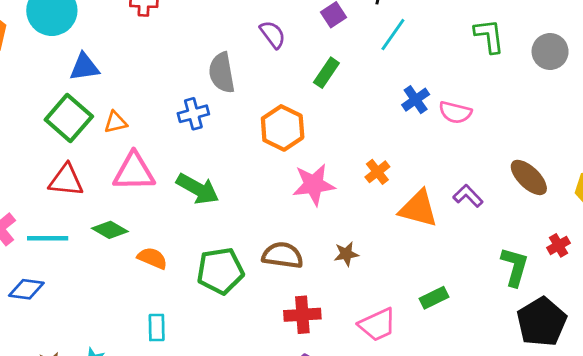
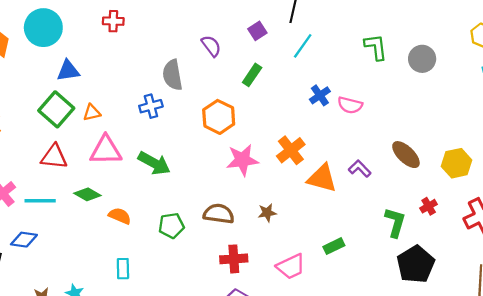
orange cross: (377, 172) -> (291, 150), size x1.5
green pentagon: (220, 271) -> (171, 226), size x0.7

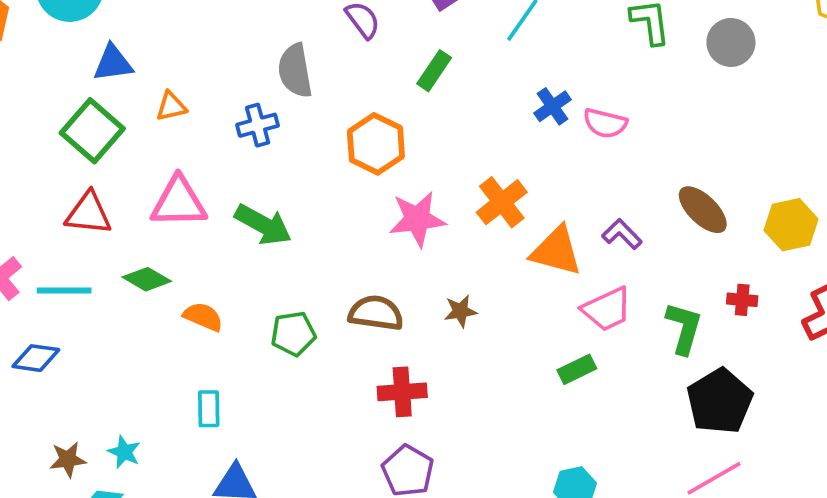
orange triangle: (92, 113) -> (171, 106), moved
red cross: (429, 206) -> (742, 300), turned 35
pink trapezoid: (291, 266) -> (607, 309), moved

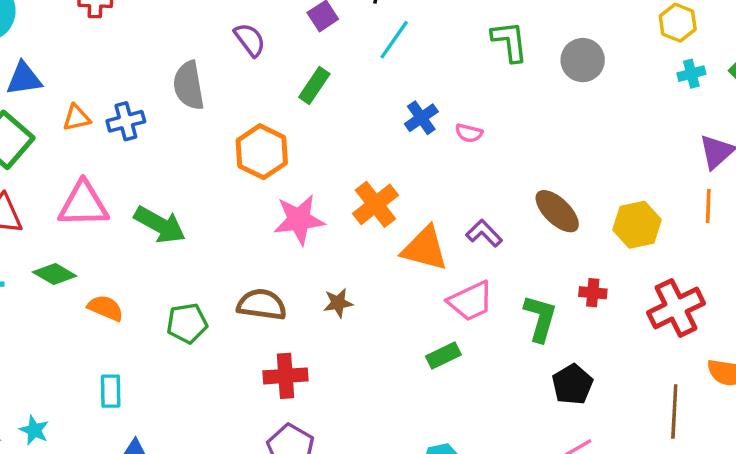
pink semicircle: (605, 123) -> (469, 133), size x0.7
blue cross: (258, 125) -> (126, 121), moved
black pentagon: (720, 401) -> (572, 384), size x0.7

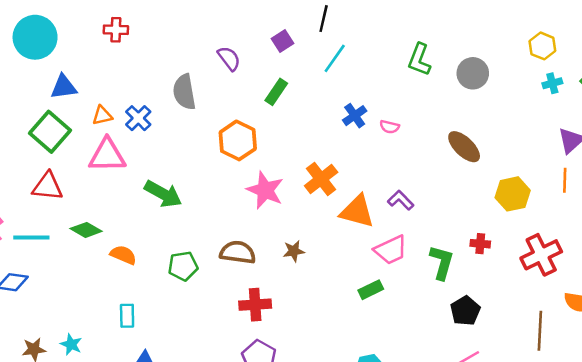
green L-shape: (510, 41) -> (419, 60), turned -152
blue cross: (126, 121) -> (138, 118), turned -30
pink triangle: (83, 204) -> (107, 155), moved
brown ellipse: (557, 211) -> (464, 147), moved
pink star: (299, 220) -> (265, 190), turned 30

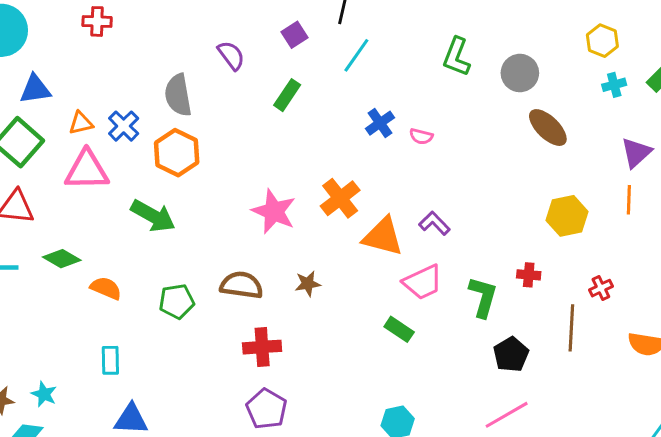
orange hexagon: (238, 140) -> (177, 153), moved
brown ellipse: (464, 147) -> (548, 128), moved
red cross: (541, 255) -> (601, 288), size x0.5
green rectangle: (371, 290) -> (399, 329), turned 60
brown line: (540, 331) -> (571, 328), moved

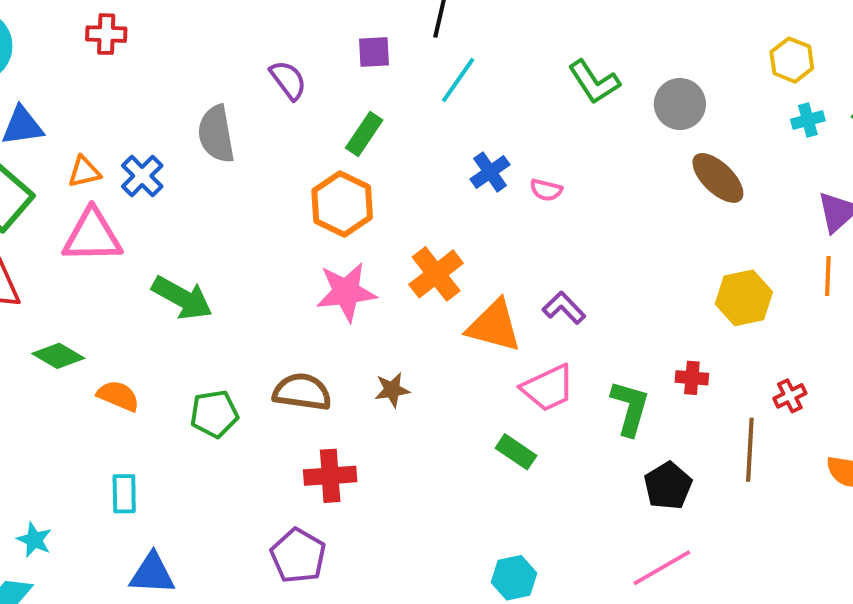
purple square: (294, 35) -> (374, 52), turned 30
green L-shape: (457, 57) -> (594, 82), turned -54
orange hexagon: (177, 153) -> (342, 204), moved
pink star: (274, 211) -> (346, 292), turned -30
purple pentagon: (266, 409) -> (298, 556), moved

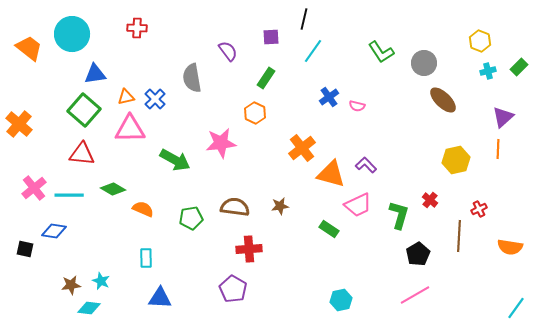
orange hexagon: (342, 204) -> (255, 113), size x0.7
pink star: (346, 292) -> (221, 143), moved
red cross: (692, 378) -> (430, 200), turned 35
green rectangle: (516, 452) -> (329, 229), moved

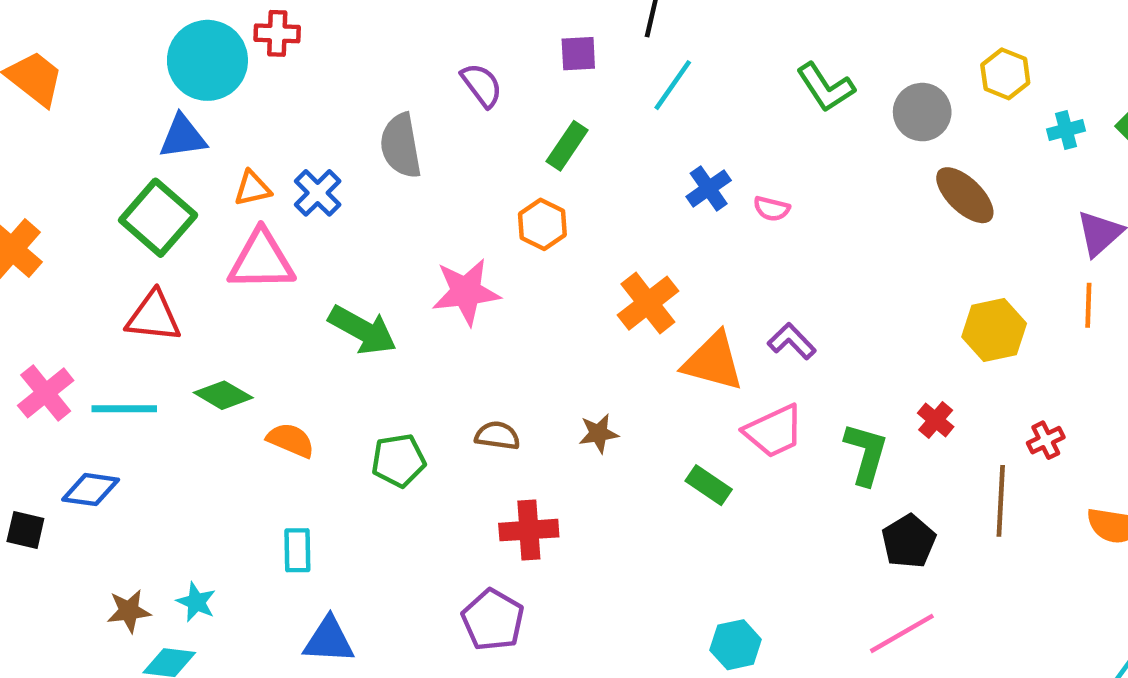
cyan circle: (72, 34) -> (207, 60), moved
yellow hexagon: (480, 41) -> (1005, 74), moved
brown semicircle: (235, 207) -> (497, 436), size x0.7

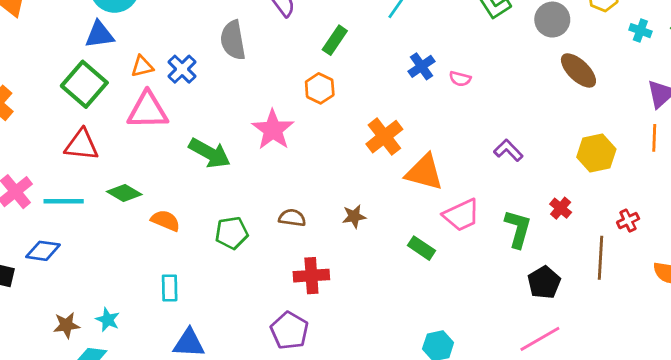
cyan cross: (1066, 130) -> (640, 31), turned 35
pink star: (466, 292) -> (273, 130), turned -30
purple L-shape: (792, 341) -> (508, 150), moved

